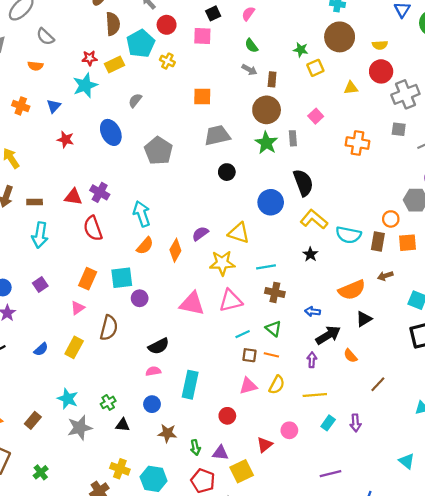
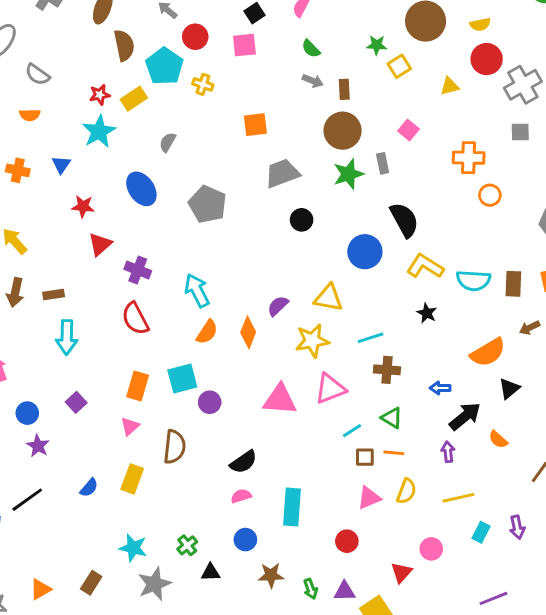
green star: (266, 143) -> (348, 174), turned 30
red triangle: (73, 197) -> (100, 244), moved, turned -42
orange circle: (391, 219) -> (490, 195), moved

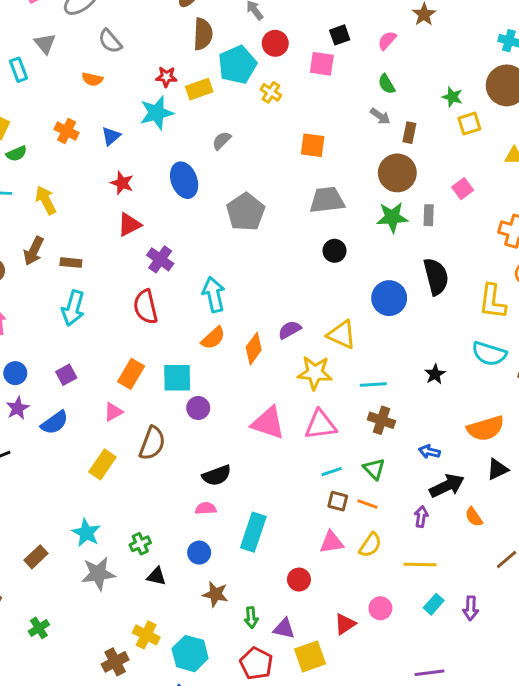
yellow L-shape: (425, 266) -> (492, 301), moved, turned -129
blue semicircle: (89, 488) -> (55, 423), moved, size x1.4

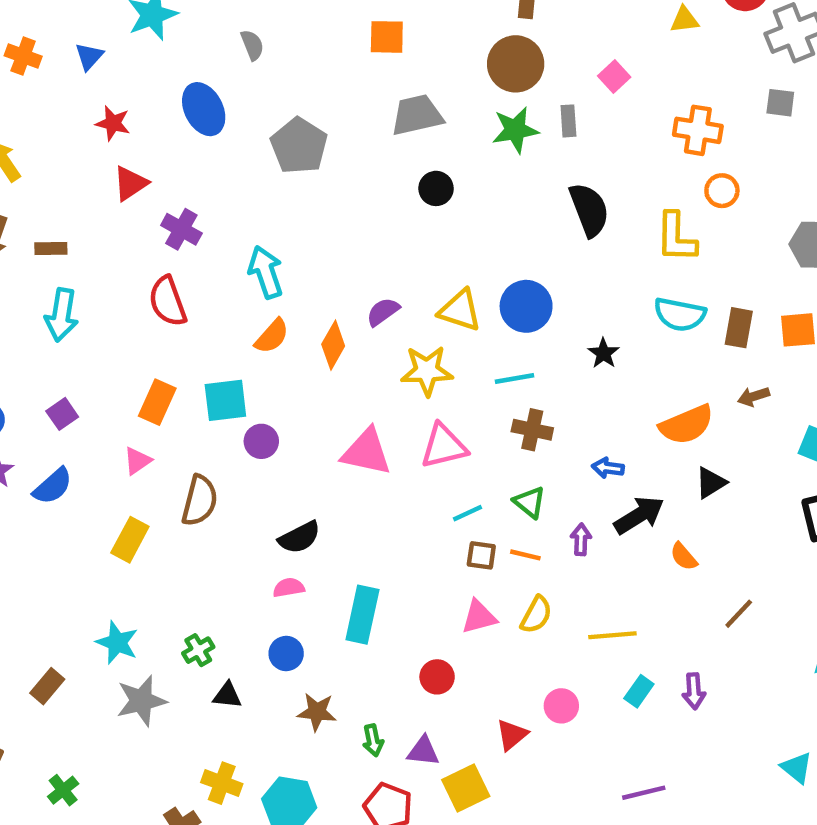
gray semicircle: (222, 141) -> (252, 45), turned 120
blue circle: (389, 298) -> (526, 306), moved
purple arrow: (421, 517) -> (581, 539), moved

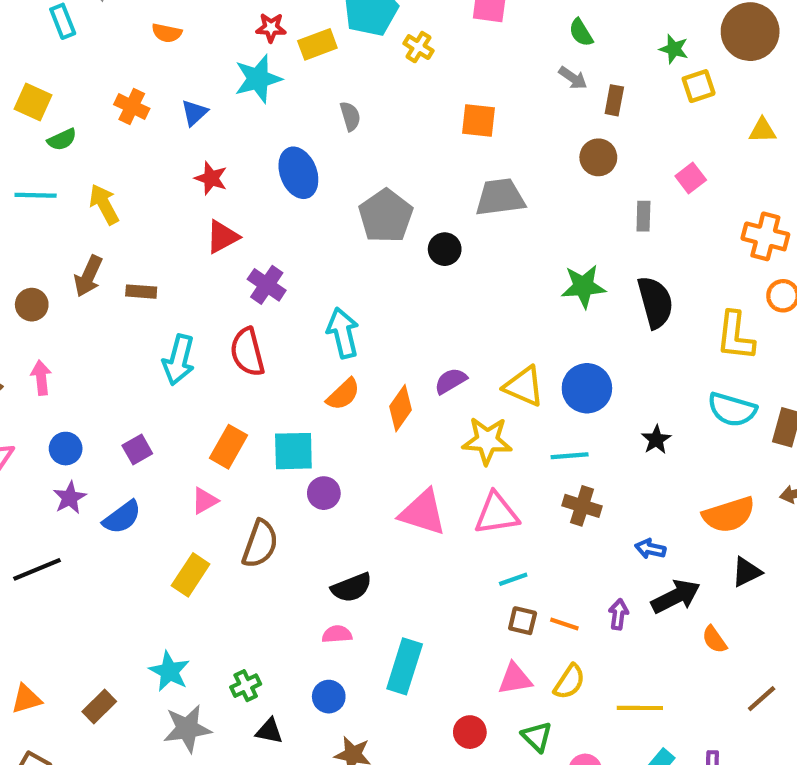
brown circle: (516, 64) -> (598, 157), size x0.7
green star: (515, 130) -> (583, 286), moved
black circle: (436, 188) -> (445, 249), moved
cyan arrow: (62, 315) -> (179, 360), moved
green triangle: (530, 502) -> (537, 737), moved

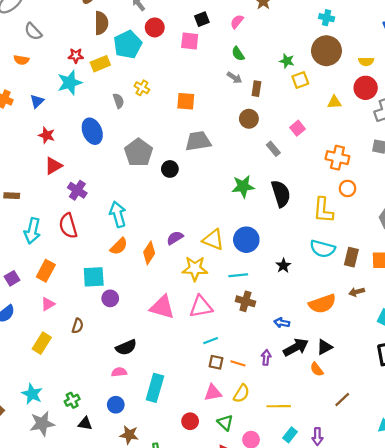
yellow cross: (418, 47) -> (142, 88), moved
gray rectangle: (643, 216) -> (273, 149), turned -40
orange rectangle: (229, 447) -> (46, 271), moved
brown semicircle: (260, 544) -> (78, 326), size x0.6
black triangle: (747, 572) -> (325, 347), moved

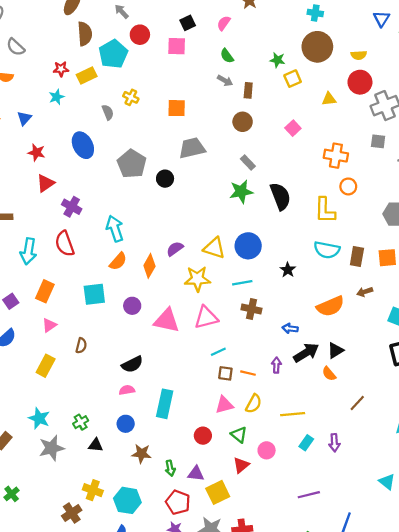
cyan star: (70, 83) -> (57, 97), size x0.6
gray rectangle: (273, 149) -> (248, 162), moved
purple circle: (110, 298) -> (132, 306), moved

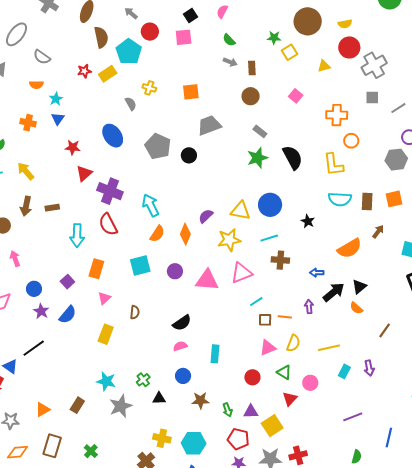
cyan star: (57, 97) -> (56, 99), moved
purple cross: (72, 207) -> (110, 191), size x1.4
brown arrow: (365, 292) -> (378, 232), turned 152
cyan rectangle: (165, 404) -> (215, 354), size x0.7

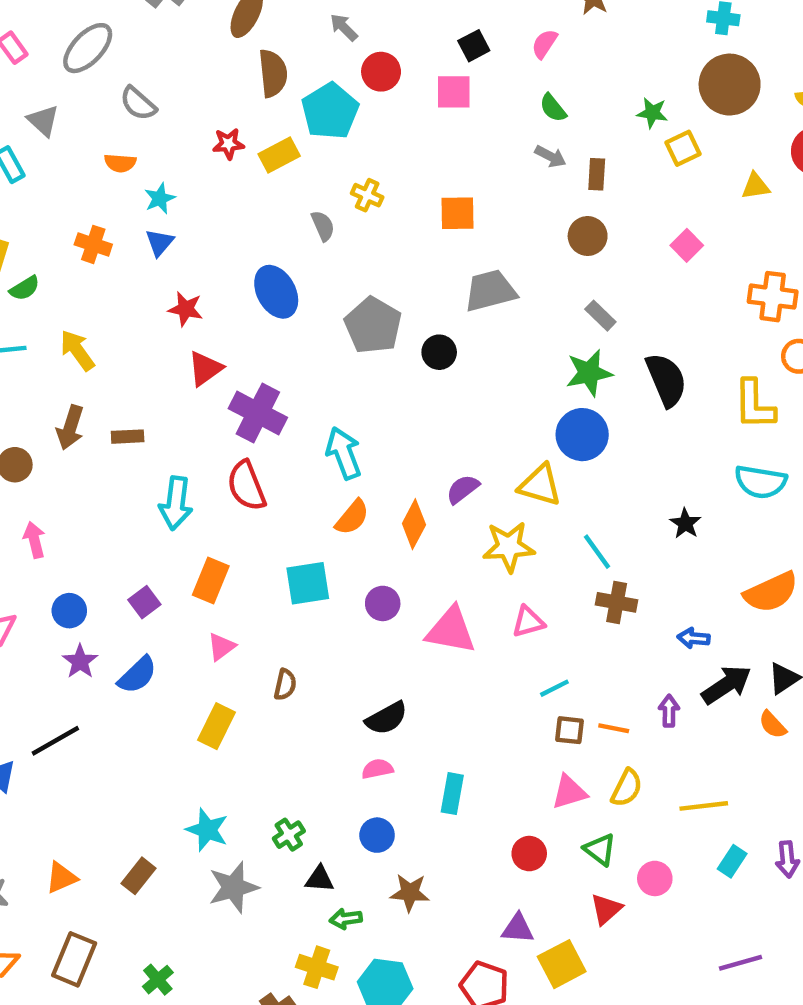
blue circle: (270, 205) -> (582, 435), moved
cyan line: (269, 238) -> (597, 552), turned 66
pink triangle: (241, 273) -> (528, 622), size x0.7
green arrow: (227, 410) -> (346, 919), moved, turned 96

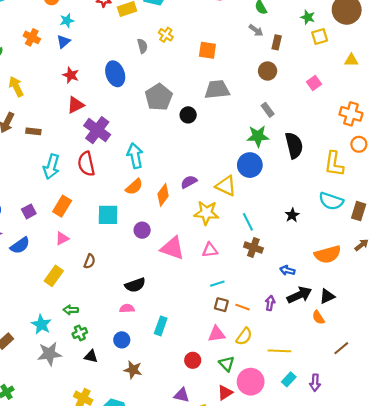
pink circle: (655, 878) -> (251, 382), size x1.6
green arrow: (346, 919) -> (71, 310), moved

